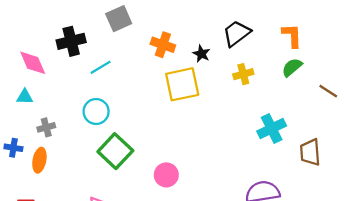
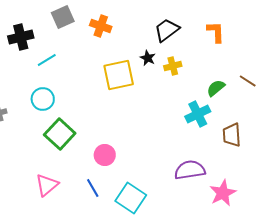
orange cross: (163, 45) -> (101, 26), moved
black star: (201, 54) -> (148, 58), moved
green semicircle: (292, 67) -> (216, 88), moved

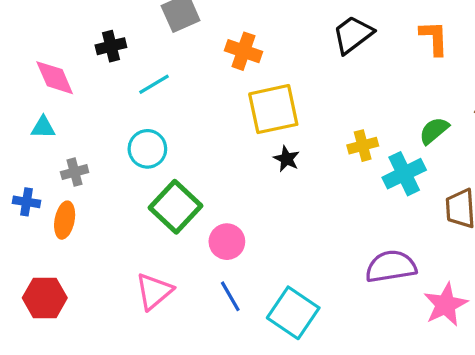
orange cross: (101, 26) -> (243, 51), moved
black cross: (21, 37) -> (111, 46), size x0.7
black star: (148, 58) -> (287, 159), moved
yellow cross: (173, 66) -> (363, 146), moved
pink circle: (105, 155) -> (227, 242), moved

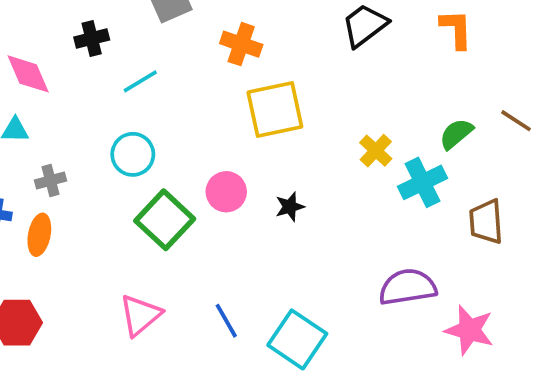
yellow cross: (363, 146) -> (376, 151), turned -32
black star: (287, 159) -> (290, 207), moved, turned 30
pink circle: (227, 242) -> (226, 192), moved
pink star: (446, 305) -> (469, 330), turned -30

